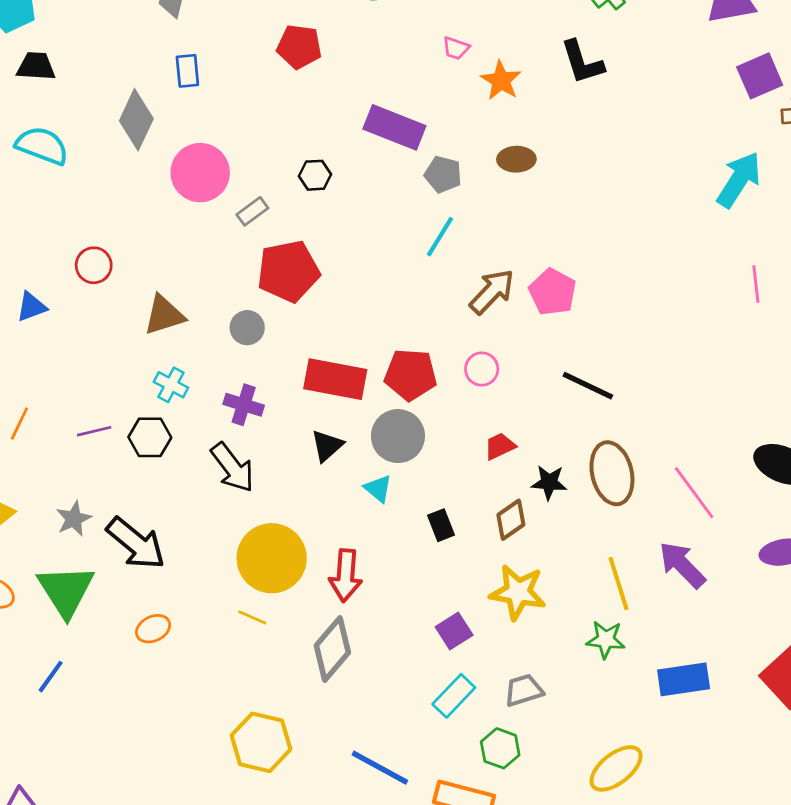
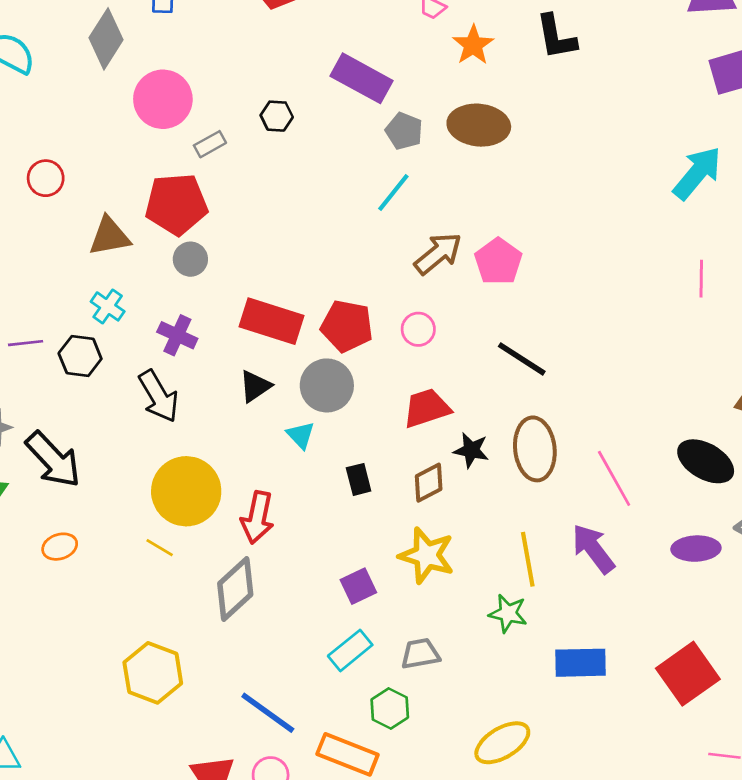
brown ellipse: (516, 159) -> (479, 125), size x1.6
red pentagon: (288, 271) -> (176, 204), moved
red trapezoid: (500, 446) -> (427, 408), size x1.5

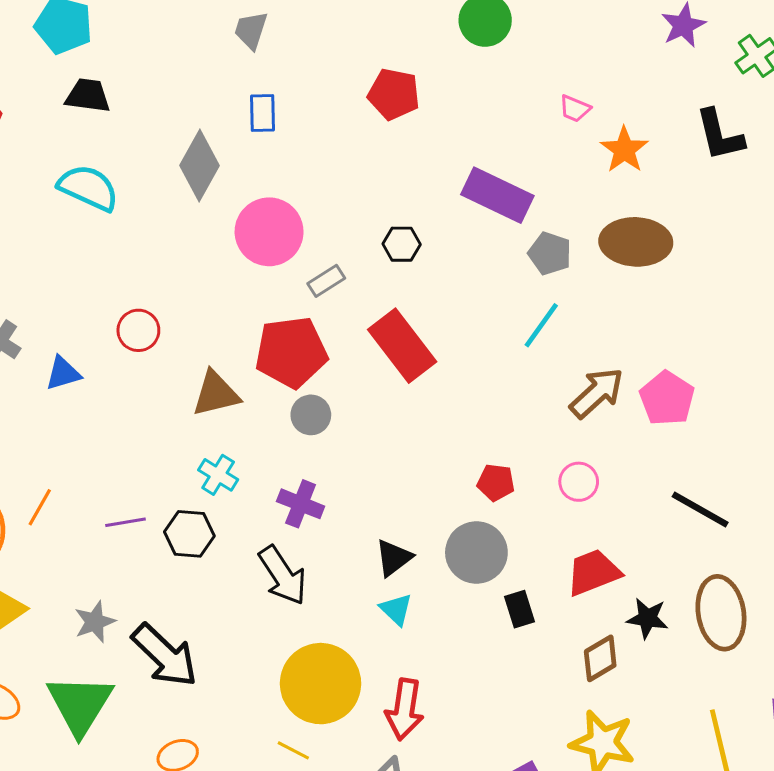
red rectangle: (272, 321) -> (402, 346), moved, turned 38
red pentagon: (347, 326) -> (496, 482), size x0.6
cyan triangle: (301, 435) -> (396, 609), moved
black rectangle: (359, 479) -> (520, 609), moved

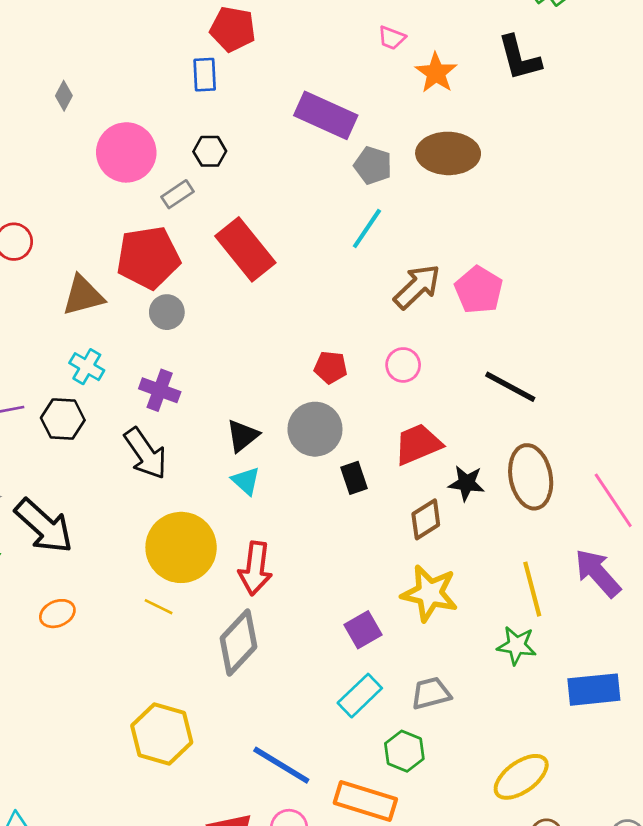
blue rectangle: (262, 113) -> (205, 75), moved
gray diamond: (199, 166) -> (64, 96), size x0.5
black hexagon: (402, 244) -> (210, 151), moved

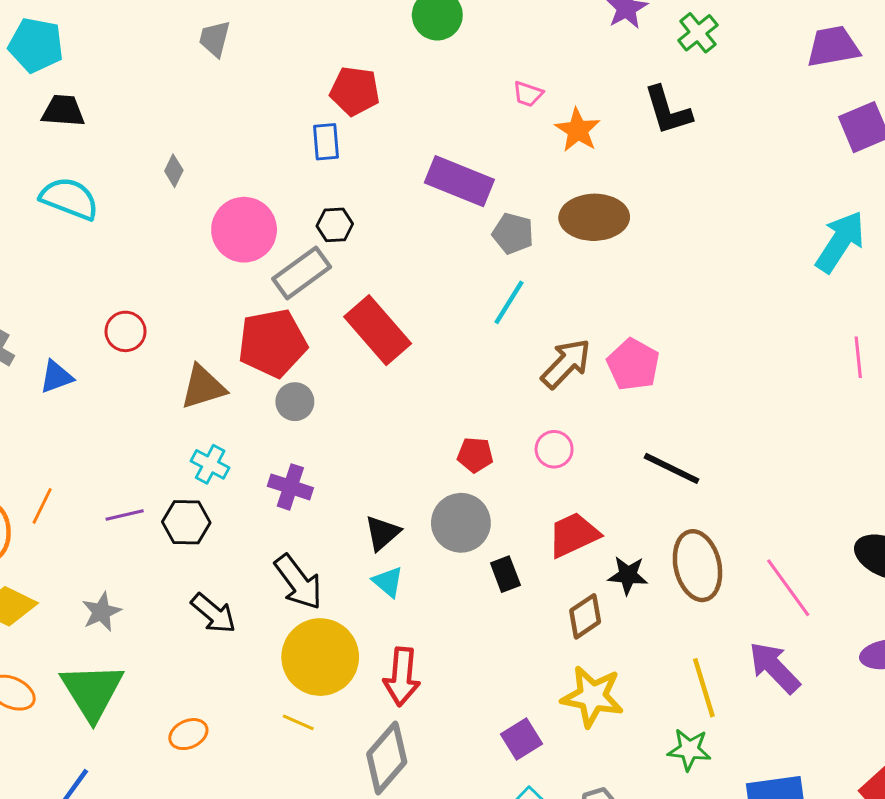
gray rectangle: (178, 194) -> (302, 273), size x1.6
black arrow: (146, 453) -> (298, 582), moved
black arrow: (44, 526) -> (213, 613), moved, size x0.7

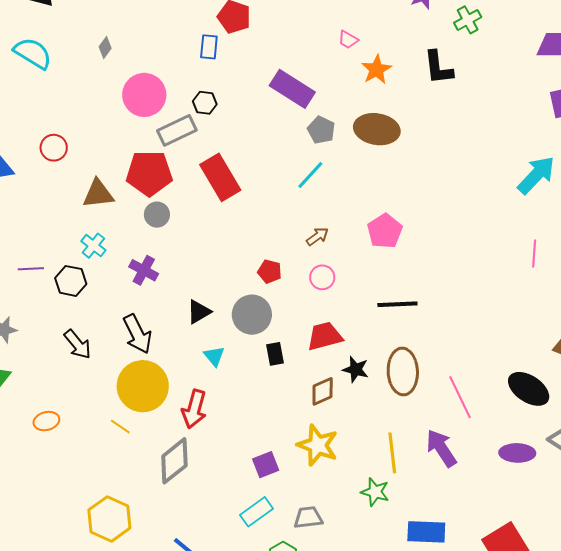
brown arrow: (566, 364) -> (317, 236), moved, size x0.6
black line: (672, 468) -> (397, 304), turned -39
cyan triangle: (388, 582) -> (214, 356), moved

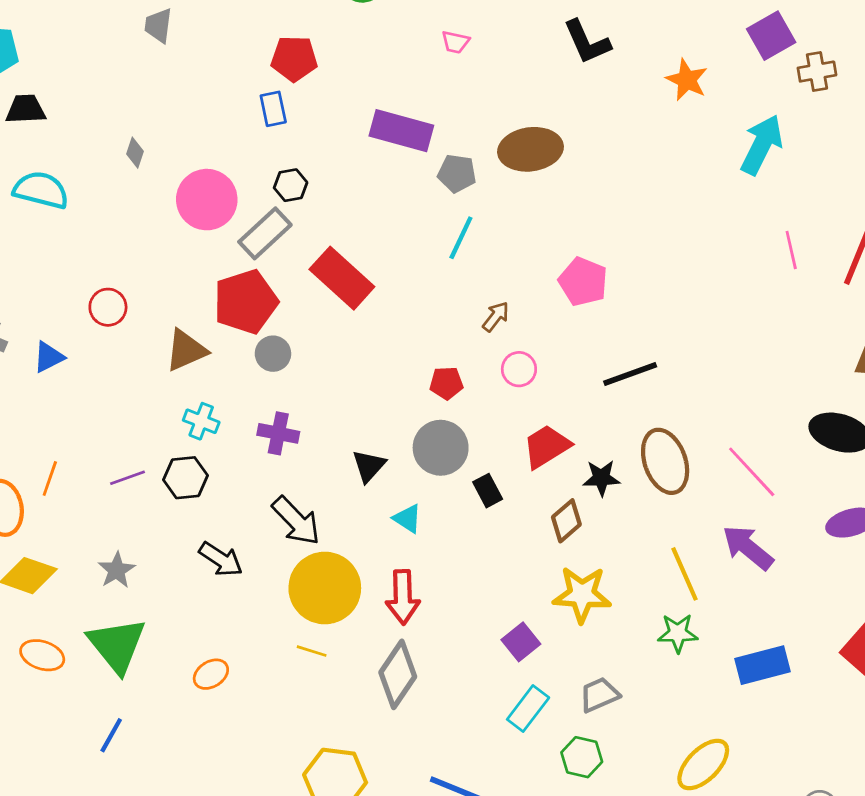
orange star: (376, 70) -> (687, 80), moved

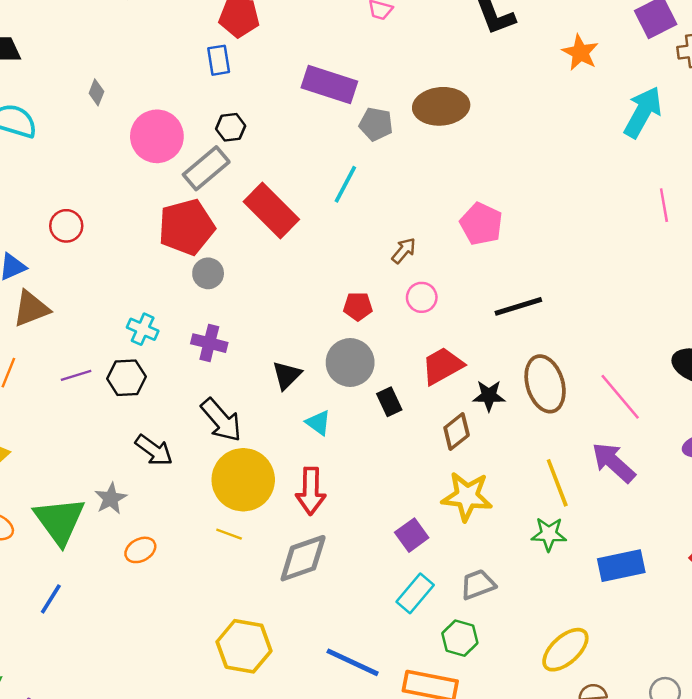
cyan line: (461, 238) -> (345, 184), moved
brown triangle: (186, 350) -> (31, 309), moved
gray star: (117, 570) -> (111, 498), moved
gray diamond: (398, 674) -> (303, 558), turned 34

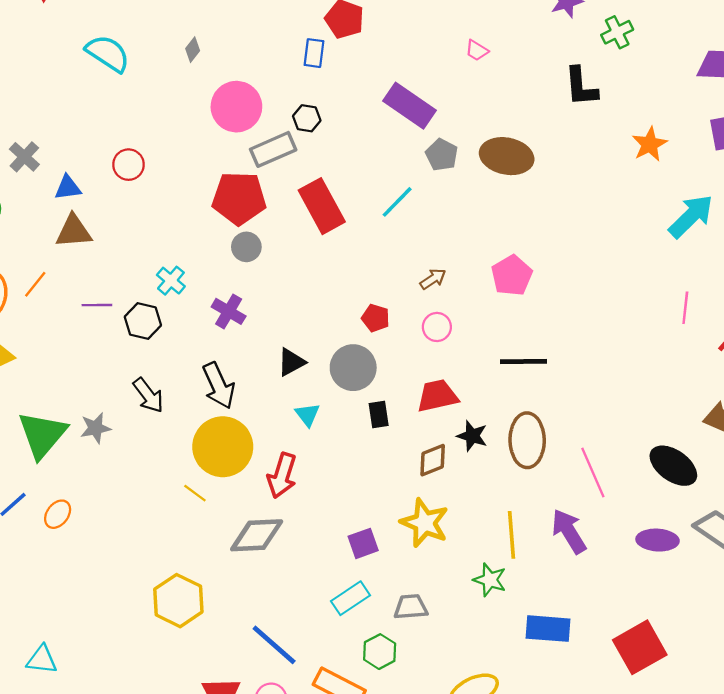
orange ellipse: (140, 550) -> (58, 514), moved, turned -40

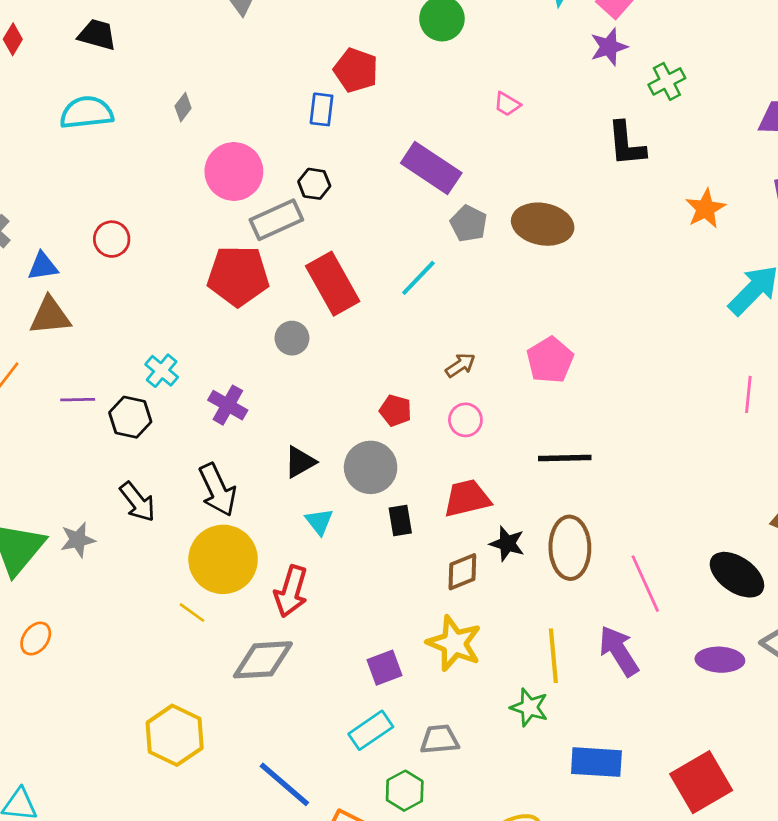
cyan semicircle: (108, 53) -> (87, 113), turned -39
gray circle: (246, 247) -> (292, 338), moved

